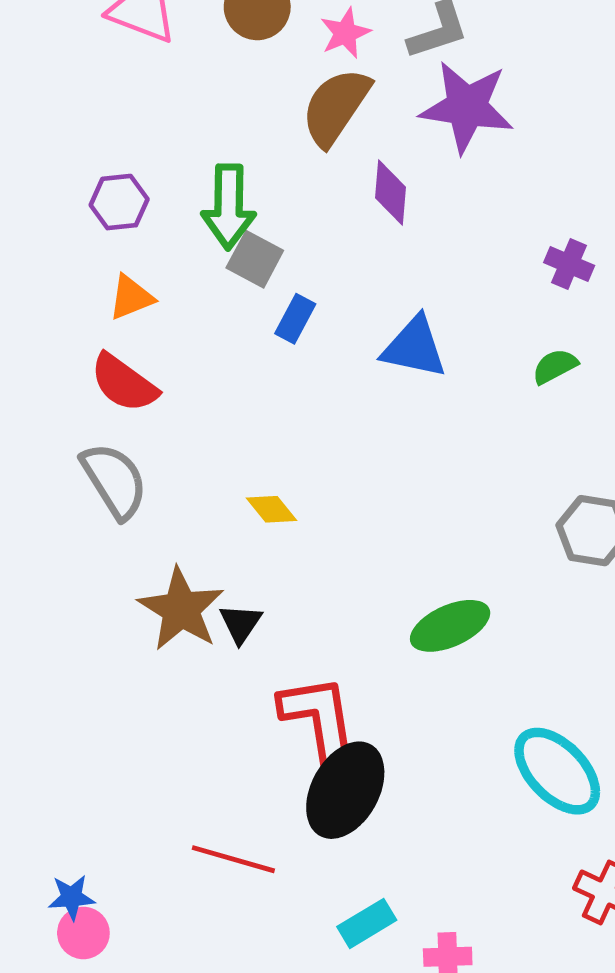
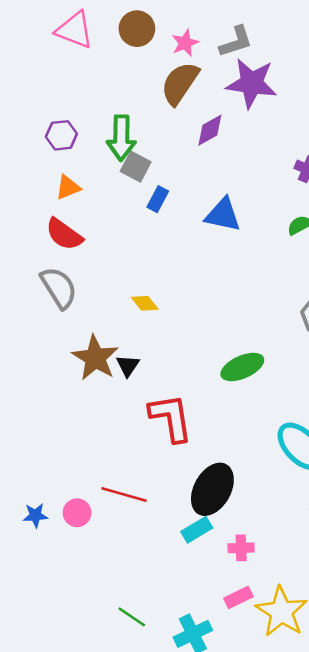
purple diamond: (391, 193) -> (210, 130), turned 56
black ellipse: (345, 790) -> (212, 489), moved
pink circle: (83, 933) -> (77, 513), moved

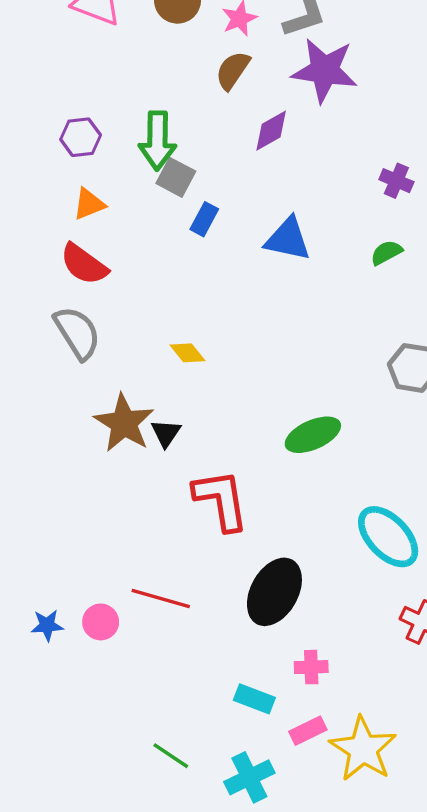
brown semicircle: (180, 83) -> (233, 70), size x0.7
cyan rectangle: (197, 530) -> (254, 699), moved, turned 52

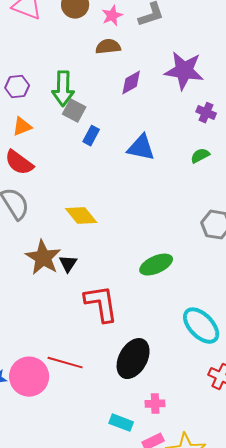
brown semicircle: (233, 70) -> (108, 47), turned 50
purple star: (325, 70) -> (184, 71), moved
yellow diamond: (188, 353) -> (81, 216), size x1.5
pink circle: (101, 622) -> (29, 377), size x1.8

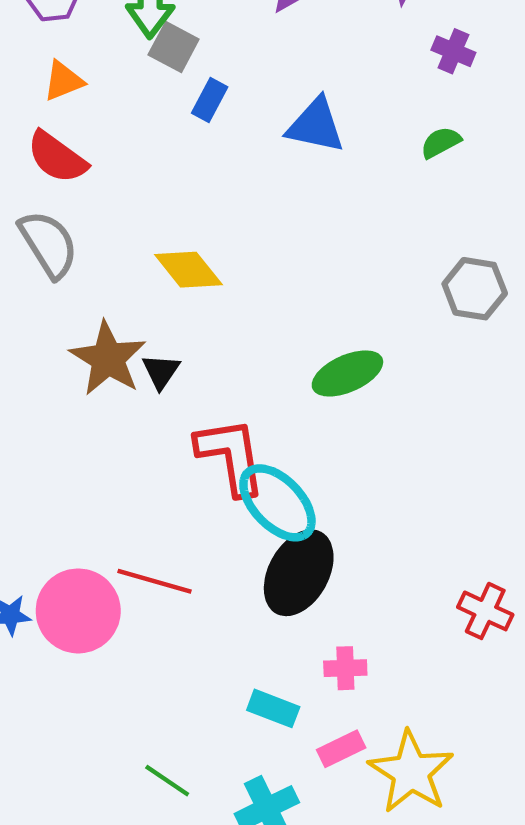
cyan ellipse: (201, 326) -> (277, 503), moved

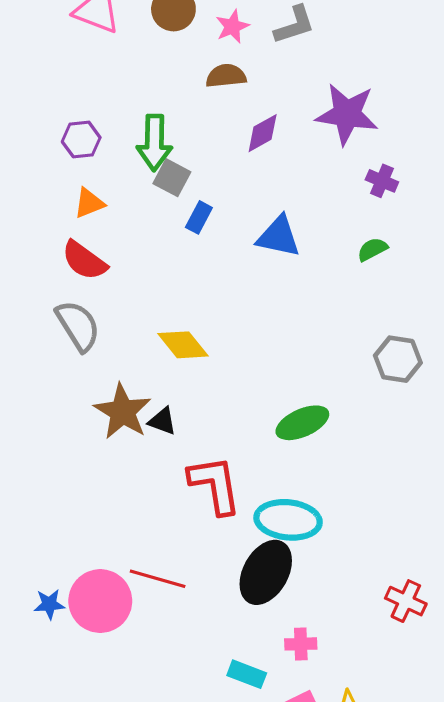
black triangle: (161, 371) -> (162, 421), turned -44
cyan ellipse: (277, 503) -> (288, 520), moved, turned -40

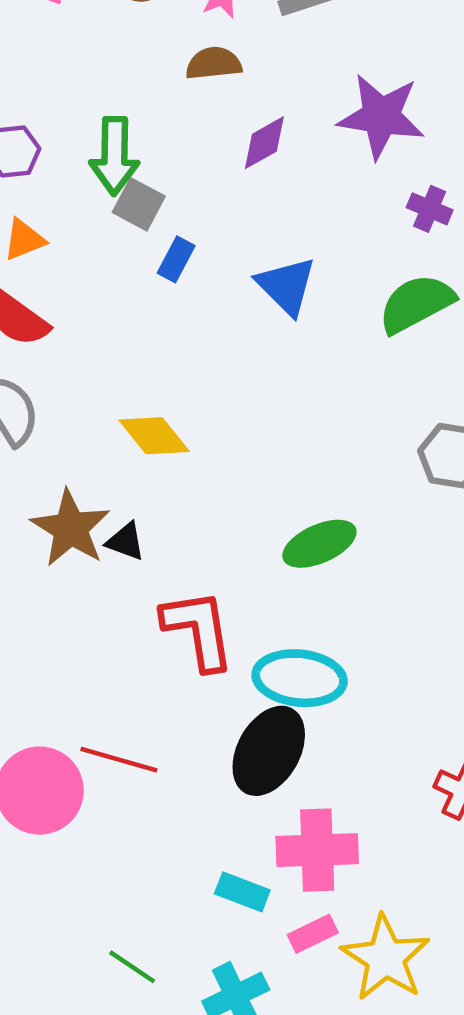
blue triangle: (278, 237) -> (286, 286), turned 33
green semicircle: (372, 249) -> (416, 304), size x1.8
pink cross: (301, 644) -> (317, 850), size x1.8

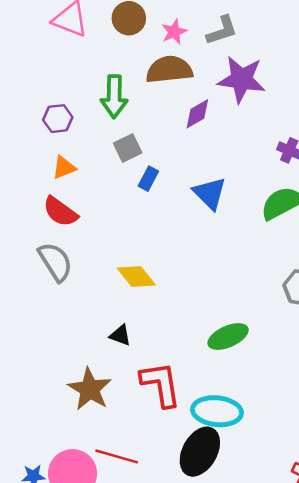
brown semicircle: (214, 63) -> (169, 70), size x1.5
purple star: (381, 116) -> (241, 79), moved
green arrow: (114, 156) -> (114, 97), moved
gray square: (139, 204) -> (128, 148), turned 36
brown star: (70, 528) -> (90, 389), moved

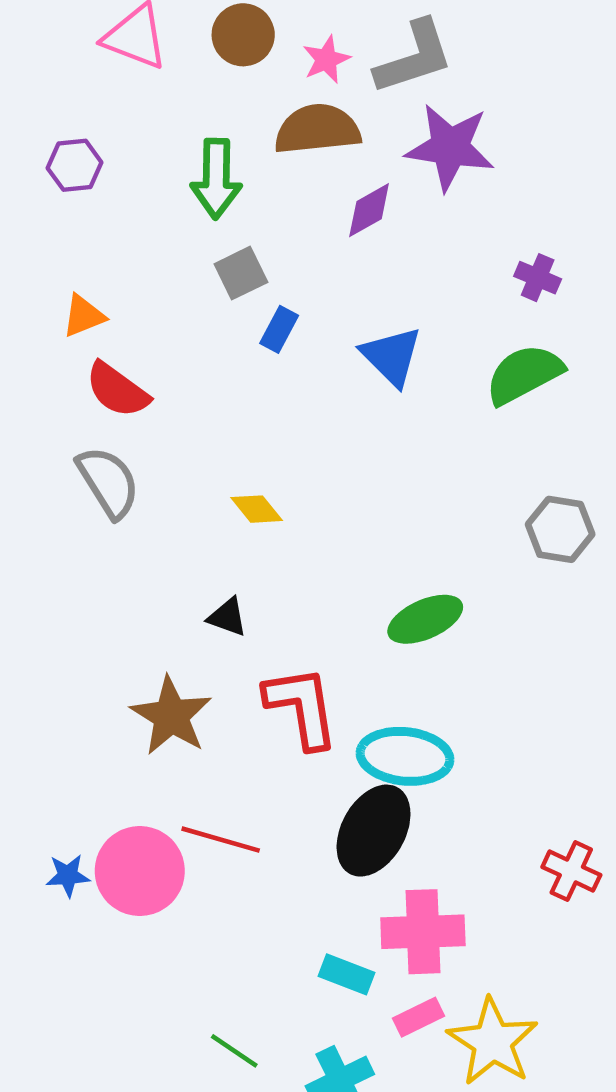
gray L-shape: (222, 30) -> (414, 57), size x1.4
purple hexagon: (58, 119) -> (75, 165), moved
orange triangle: (64, 168) -> (84, 316), moved
yellow diamond: (136, 277) -> (257, 509), size x0.7

